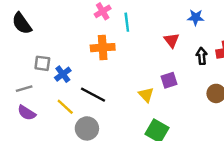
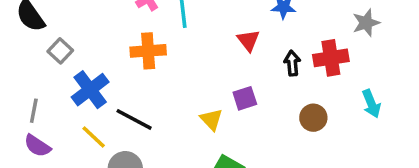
gray square: (42, 63) -> (60, 51), moved, turned 35
blue cross: (63, 74) -> (90, 90), size x1.5
gray line: (24, 89) -> (34, 111), turned -63

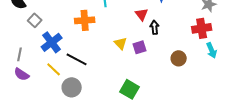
red cross: (331, 58) -> (202, 28), moved
black arrow: (292, 63) -> (155, 27), moved
yellow triangle: (211, 119) -> (121, 43), moved

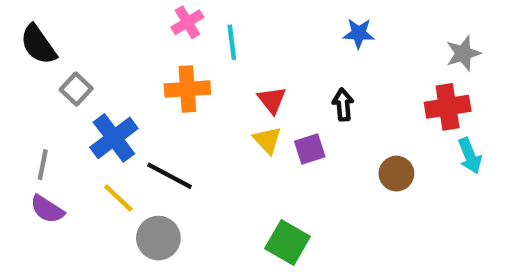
red triangle: (142, 14) -> (272, 100), moved

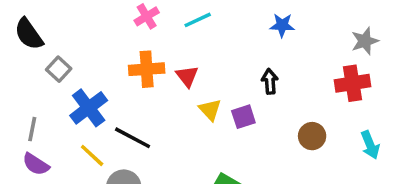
cyan line: (232, 42) -> (198, 20), moved, turned 72
red triangle: (272, 100) -> (187, 76), moved
cyan arrow: (470, 156) -> (370, 145), moved

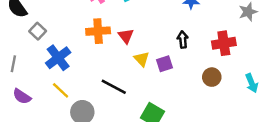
red cross: (353, 83) -> (224, 43), moved
gray line: (32, 129) -> (13, 64), moved
black line: (133, 138) -> (114, 87), moved

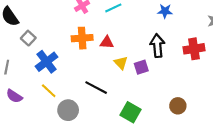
red triangle: (126, 36) -> (107, 42), turned -48
black arrow: (183, 40) -> (157, 46), size x1.5
brown circle: (212, 77) -> (178, 106), moved

